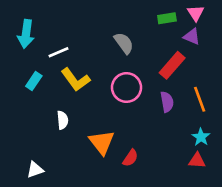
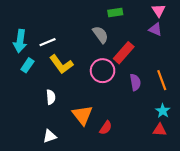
green rectangle: (167, 18) -> (115, 12), moved
cyan arrow: (26, 34) -> (20, 41), moved
red rectangle: (172, 65) -> (124, 53), moved
white triangle: (35, 170) -> (50, 136), moved

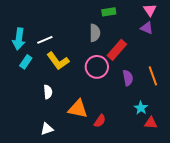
gray semicircle: (100, 35) -> (95, 33), turned 36
cyan star: (163, 111) -> (141, 108), moved
orange triangle: (82, 115) -> (78, 109), turned -40

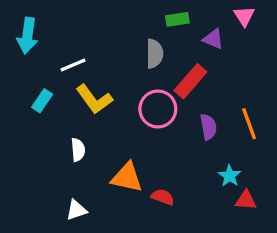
purple triangle: (147, 28) -> (213, 39), moved
cyan arrow: (19, 39) -> (27, 36), moved
red semicircle: (100, 121) -> (163, 197), turned -104

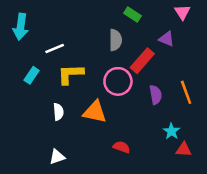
green rectangle: (177, 19) -> (133, 14), turned 42
purple triangle: (213, 39) -> (167, 39), moved
yellow L-shape: (94, 99) -> (70, 74), turned 124
orange triangle: (127, 177) -> (95, 112), moved

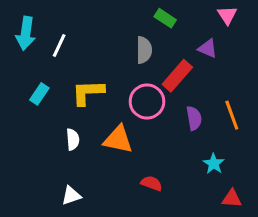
white line: (55, 49) -> (59, 45), moved, turned -42
red triangle: (184, 150) -> (232, 198), moved

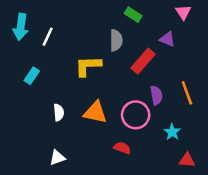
yellow L-shape: (88, 92) -> (88, 66), moved
pink circle: (147, 102) -> (136, 115), moved

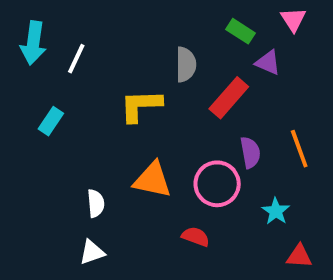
green rectangle: (133, 15) -> (241, 31), moved
white semicircle: (59, 112) -> (96, 203), moved

